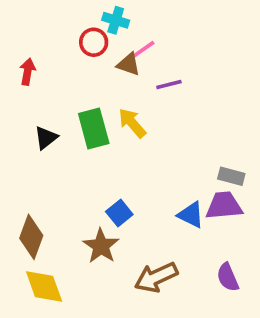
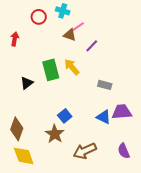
red circle: (94, 42) -> (39, 17), moved
purple line: (169, 84) -> (92, 46), turned -32
black triangle: (46, 138) -> (27, 83), moved
gray rectangle: (231, 176) -> (105, 85), moved

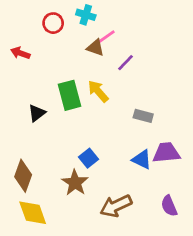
red arrow: (15, 39) -> (20, 53), turned -80

